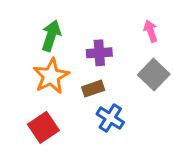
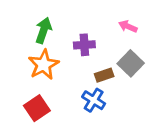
pink arrow: (151, 31) -> (128, 26), turned -48
brown rectangle: (93, 89) -> (104, 75), moved

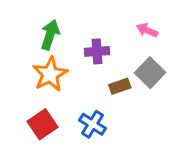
blue cross: (94, 100) -> (92, 124), moved

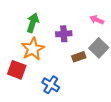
red square: (42, 124) -> (17, 70), moved, turned -36
blue cross: (92, 124) -> (51, 85), moved

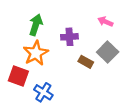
brown rectangle: (79, 57) -> (86, 62), turned 48
blue cross: (51, 85) -> (43, 92), moved

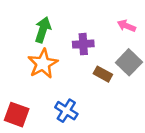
red square: (18, 76) -> (17, 115), moved
blue cross: (43, 92) -> (66, 111), moved

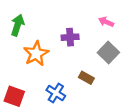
green arrow: (43, 30) -> (17, 25), moved
brown rectangle: (103, 74) -> (86, 78), moved

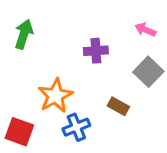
orange star: (36, 54) -> (55, 96), moved
blue cross: (56, 93) -> (76, 127), turned 36

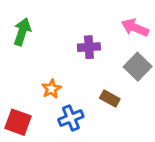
pink arrow: (145, 30) -> (135, 28), size x1.4
orange star: (55, 96) -> (51, 89), size x0.6

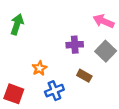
purple cross: (89, 47) -> (75, 45), moved

